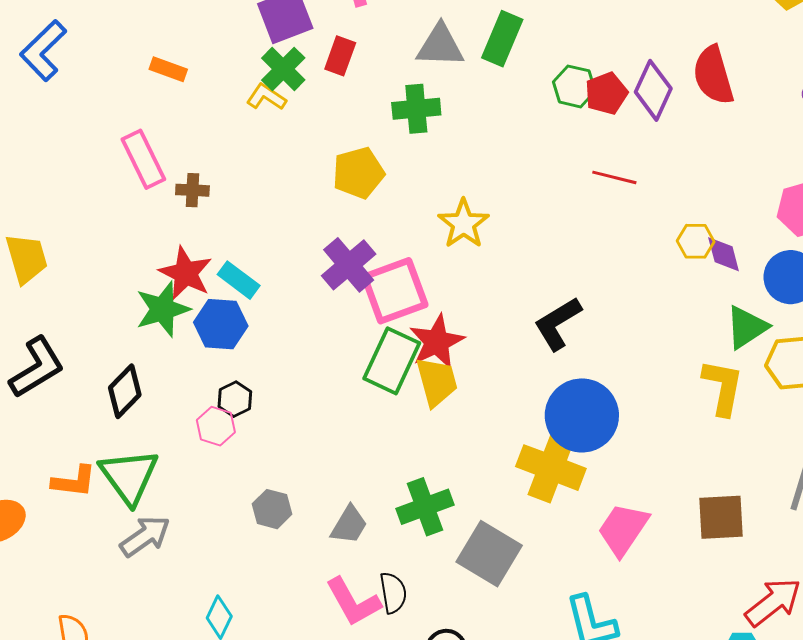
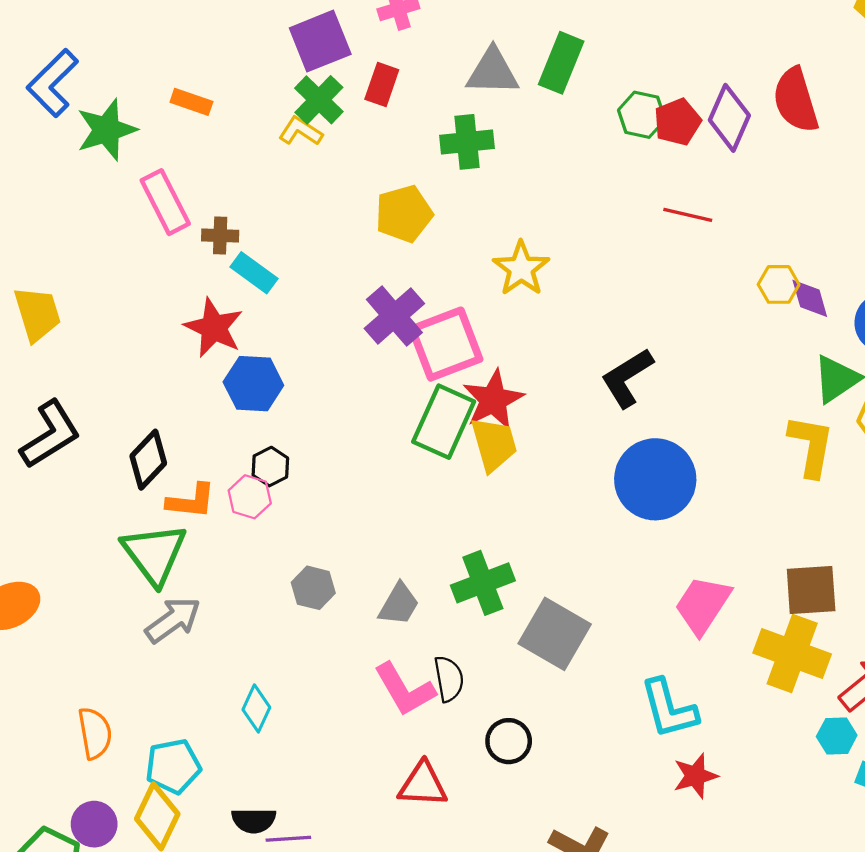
cyan rectangle: (239, 280) -> (254, 273), moved
green star: (163, 309) -> (106, 130), moved
yellow cross: (551, 468) -> (792, 653), moved
orange L-shape: (74, 481) -> (191, 501), moved

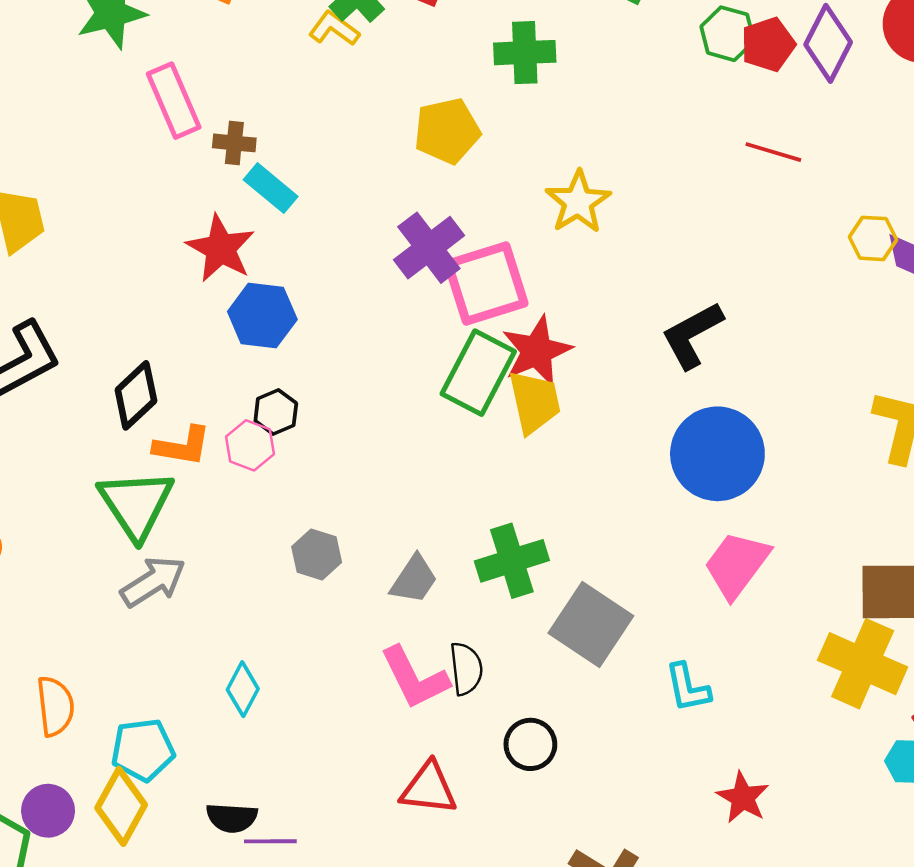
pink trapezoid: (703, 605) -> (737, 565), moved
cyan L-shape: (669, 709) -> (688, 688), moved, size x0.7
red star: (695, 776) -> (743, 798), turned -30

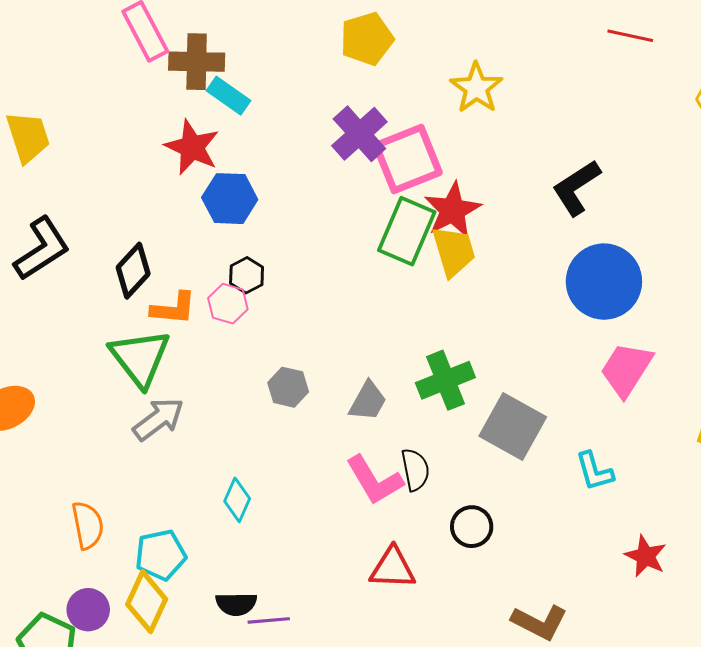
brown cross: (234, 143) -> (197, 62), size x1.6

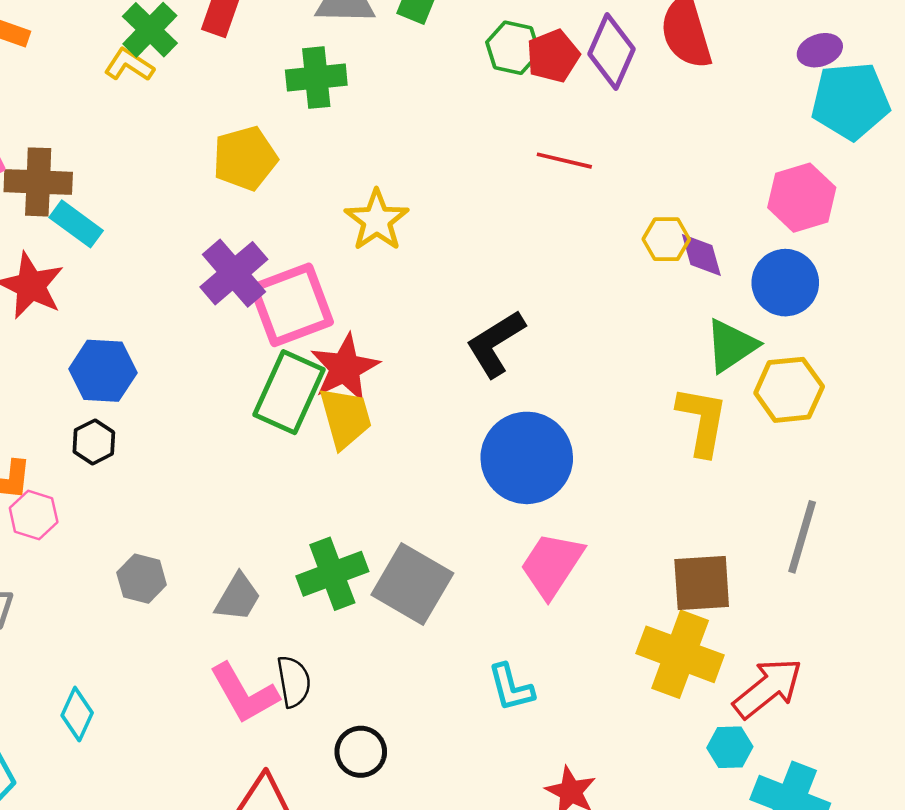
blue hexagon: (230, 199) -> (103, 371), moved
pink hexagon: (228, 304) -> (34, 515), moved
gray square: (513, 426) -> (412, 584), moved

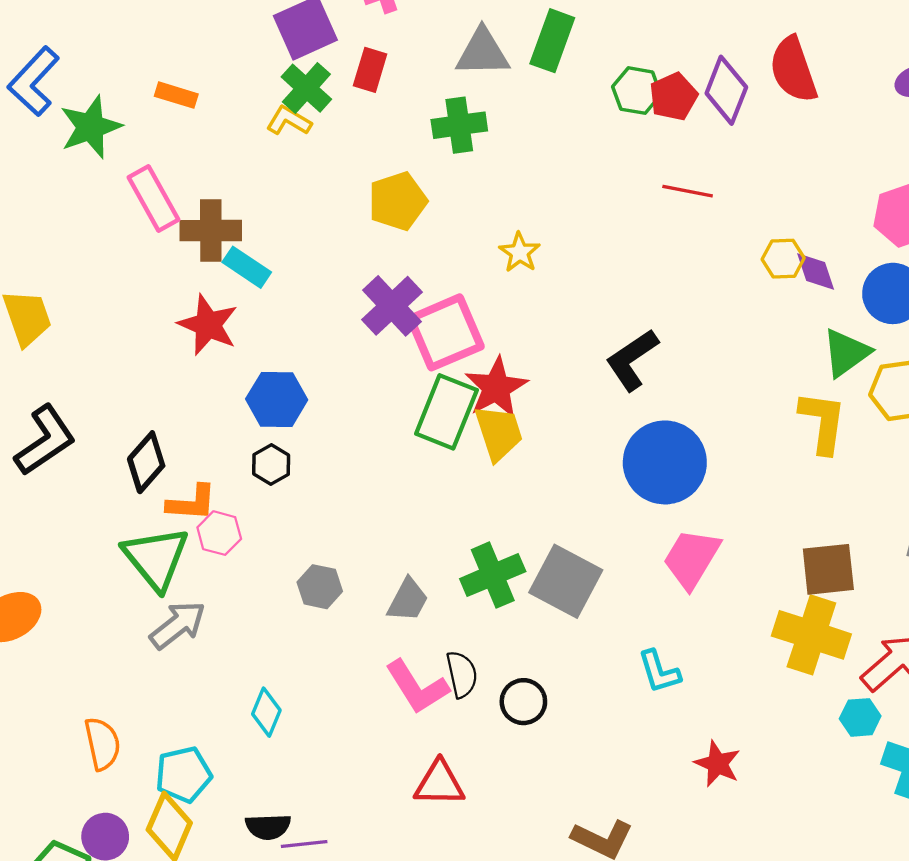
yellow star: (377, 220) -> (520, 252), size x0.7
black circle: (361, 752) -> (523, 702), moved

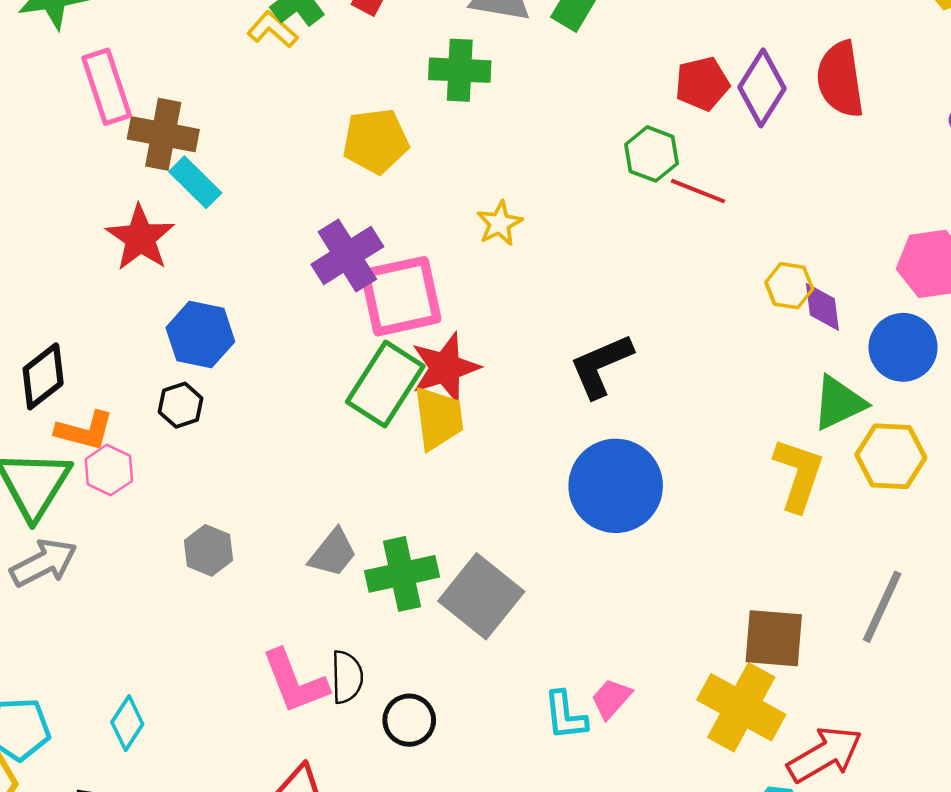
green hexagon: (637, 91) -> (652, 154), moved
pink trapezoid: (692, 559) -> (611, 699), moved, size x0.6
gray trapezoid: (408, 600) -> (333, 553), moved
cyan diamond: (266, 712) -> (127, 723), moved

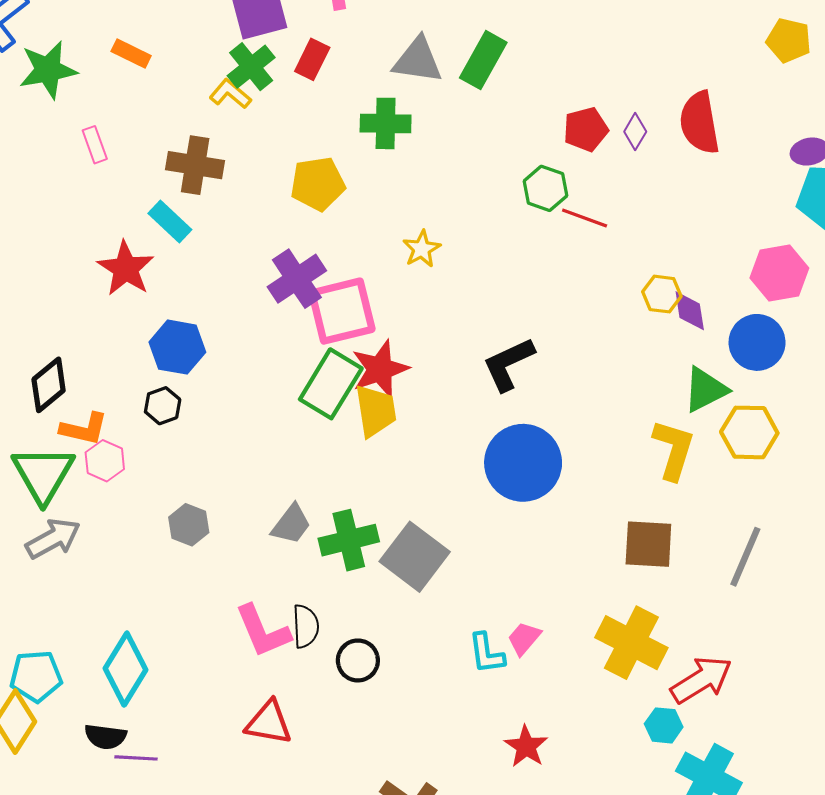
pink rectangle: (107, 87) -> (95, 145), size x0.6
purple diamond: (762, 88) -> (635, 132), size x0.6
brown cross: (163, 134) -> (195, 165), moved
brown square: (774, 638) -> (648, 544), moved
cyan diamond: (127, 723) -> (126, 669), size x1.6

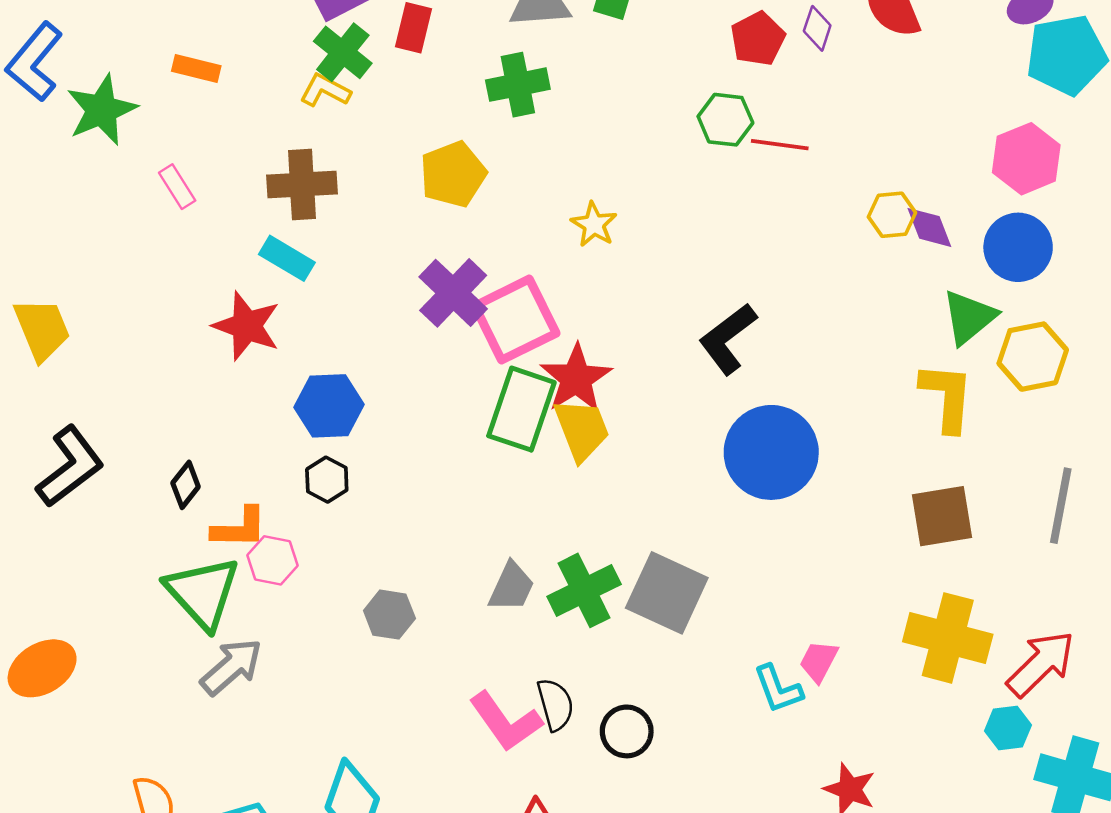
black diamond: (49, 385) -> (186, 485), size x0.7

